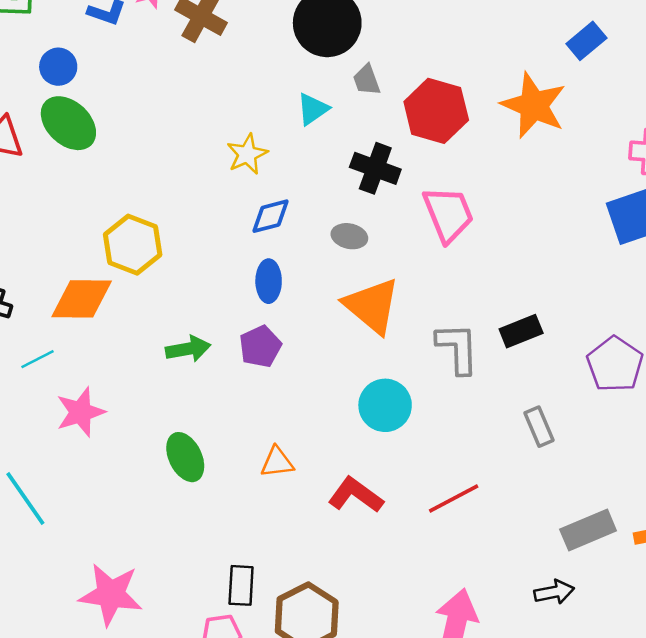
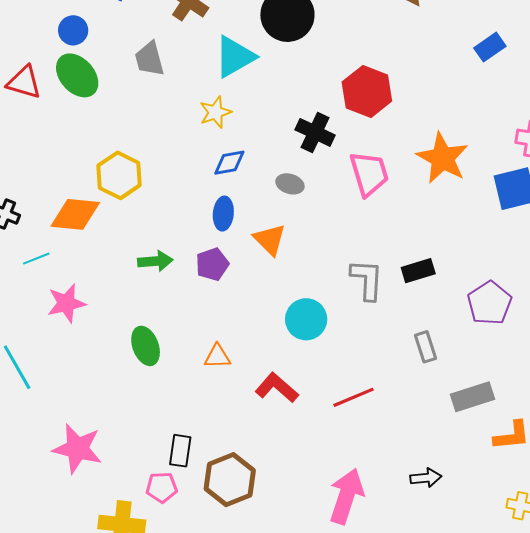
gray trapezoid: (367, 80) -> (150, 59), moved, size x1.4
orange star: (534, 105) -> (443, 158), moved
cyan triangle: (313, 109) -> (235, 57), moved, size x1.6
orange triangle: (372, 306) -> (270, 240), moved, size x0.7
gray rectangle: (588, 530) -> (473, 397), moved

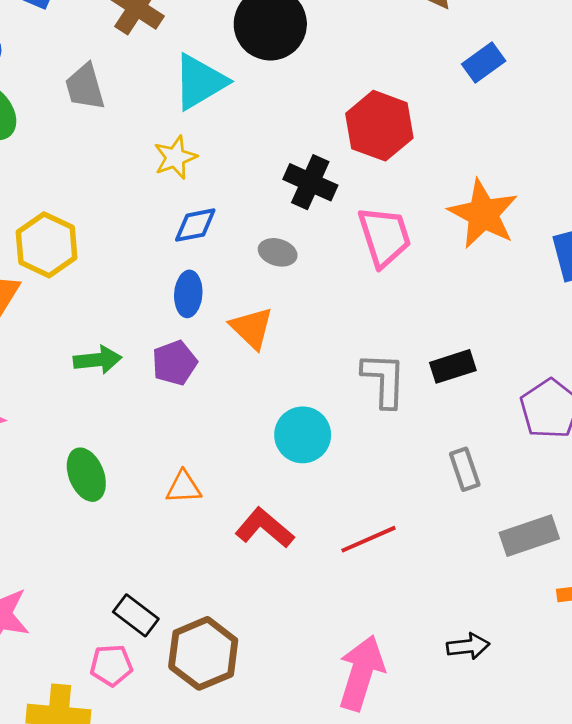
blue rectangle: (490, 47) -> (484, 63), moved
black rectangle: (180, 451) -> (136, 615), turned -60

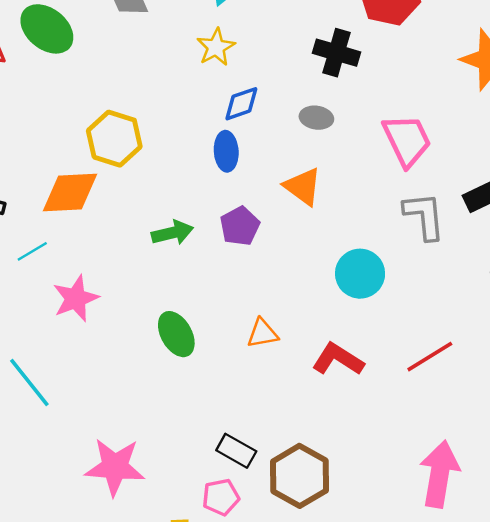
pink trapezoid: (384, 237) -> (407, 140), moved
blue ellipse: (188, 294) -> (226, 151), moved

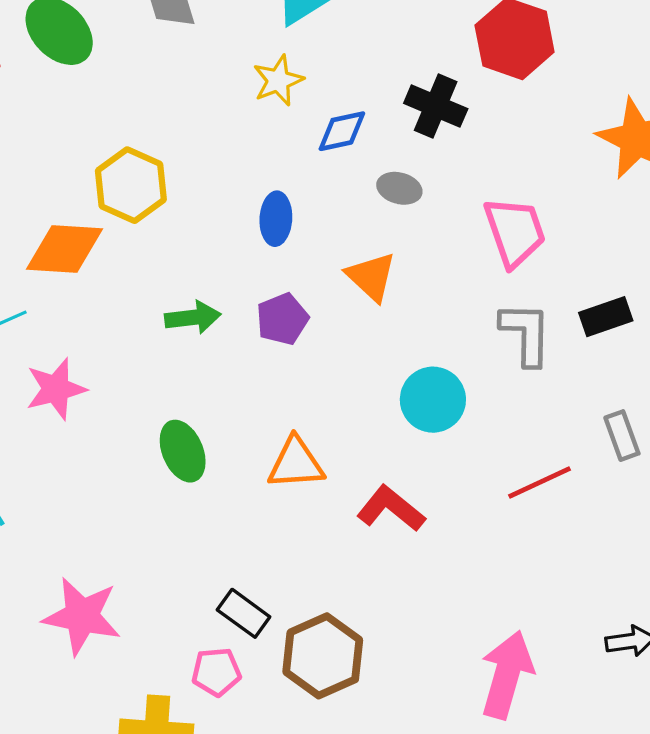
blue diamond: (241, 104) -> (342, 131), moved
orange triangle: (263, 333) -> (296, 463), size x1.4
red line: (430, 357) -> (540, 483), moved

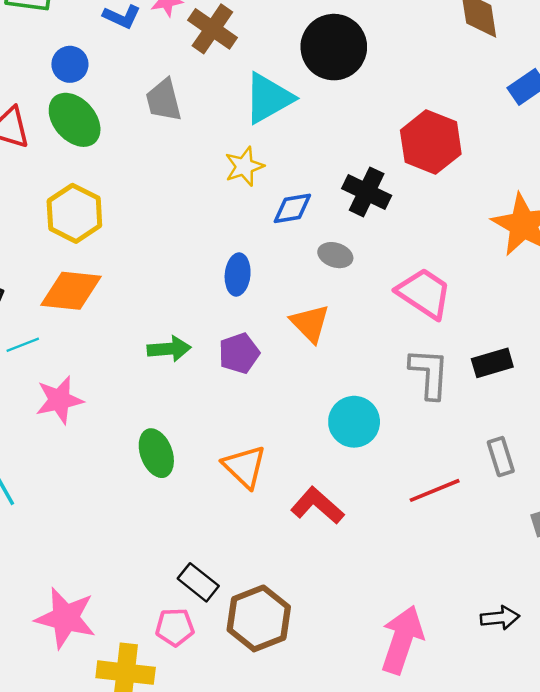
yellow hexagon: (131, 185) -> (74, 213), moved
pink trapezoid: (515, 232) -> (424, 293), turned -40
orange triangle: (296, 463) -> (245, 467), turned 45
pink star: (82, 616) -> (66, 618), moved

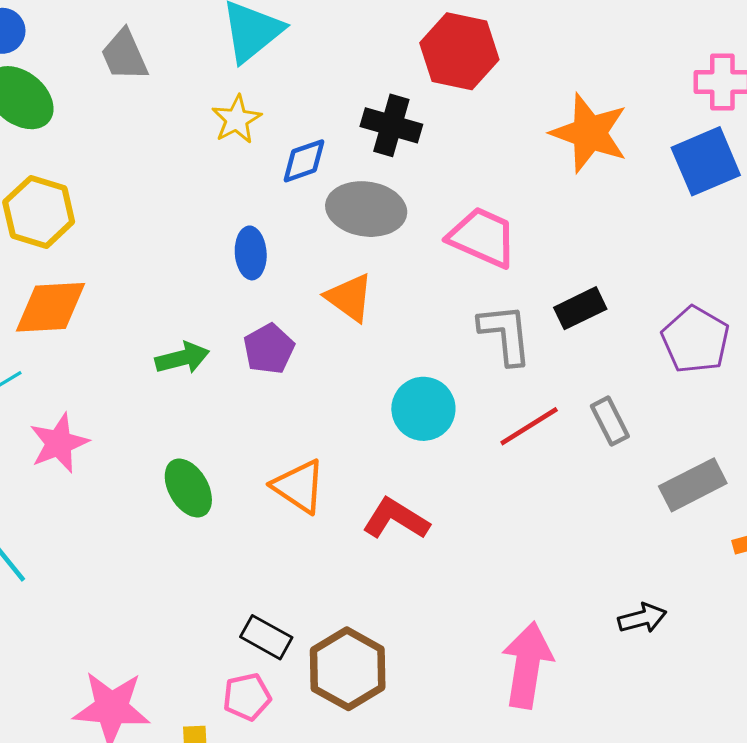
gray ellipse: (335, 255) -> (366, 209), size x1.8
red line: (435, 490) -> (529, 426), moved

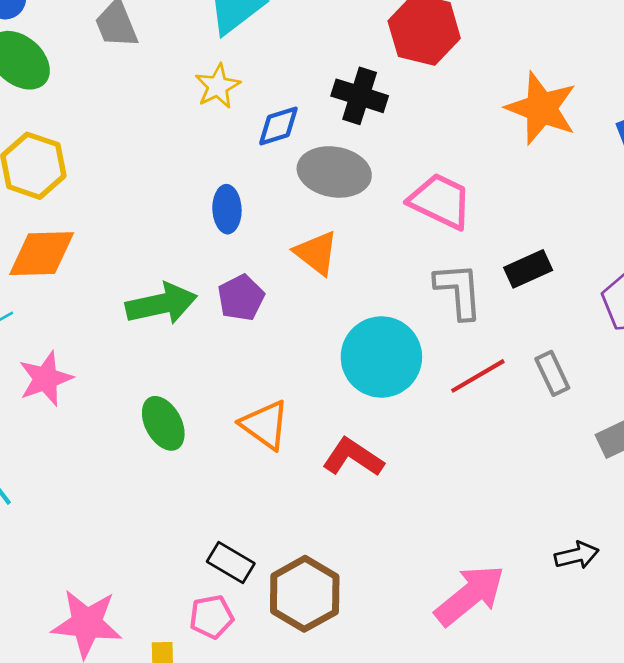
green arrow: (182, 358) -> (161, 304), size x1.4
cyan circle: (423, 409) -> (381, 357), size x1.4
pink arrow: (527, 665) -> (470, 595), turned 40

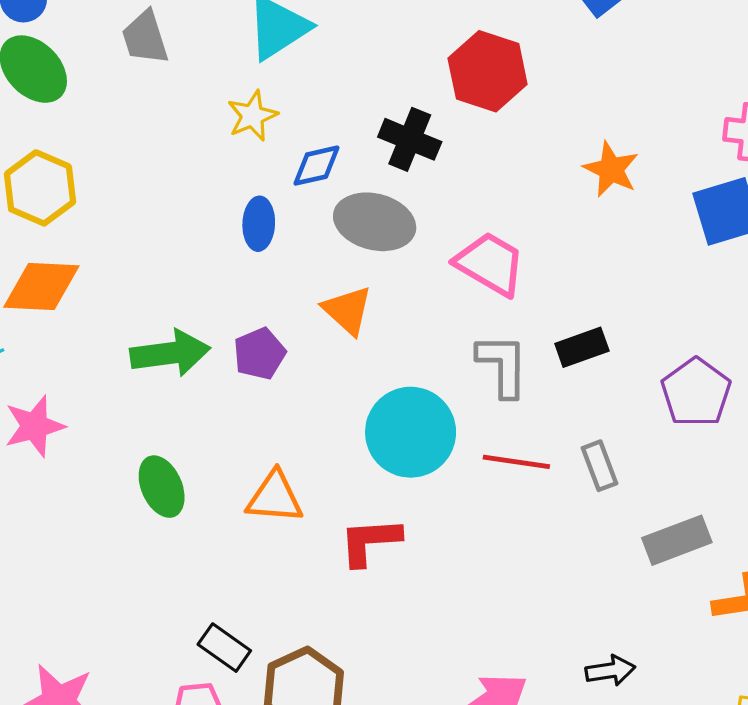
orange star: (541, 108) -> (611, 169), size x0.7
blue ellipse: (227, 209) -> (259, 224), moved
red line: (478, 376) -> (516, 462), turned 34
orange triangle: (265, 425) -> (275, 497), turned -36
red L-shape: (353, 457) -> (370, 541), turned -42

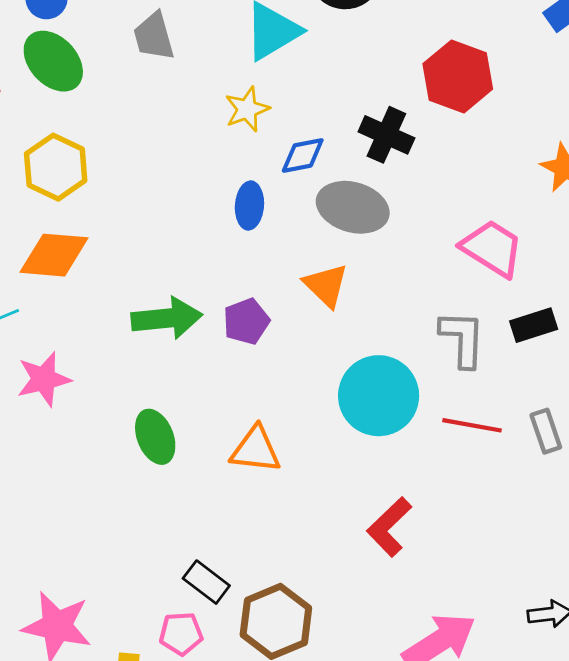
pink trapezoid: (490, 264) -> (492, 248), moved
red L-shape: (370, 541) -> (389, 527), moved, turned -42

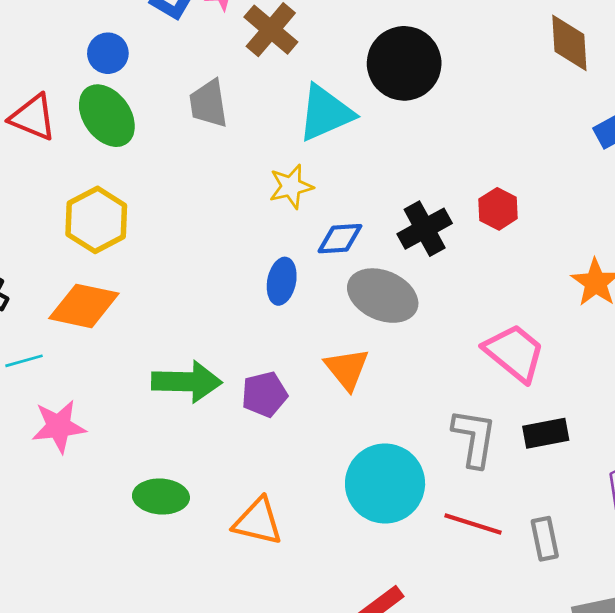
red hexagon: (458, 76) -> (498, 209), moved, size x0.6
black cross: (386, 135) -> (425, 229), turned 30
green ellipse: (155, 437) -> (161, 497), turned -72

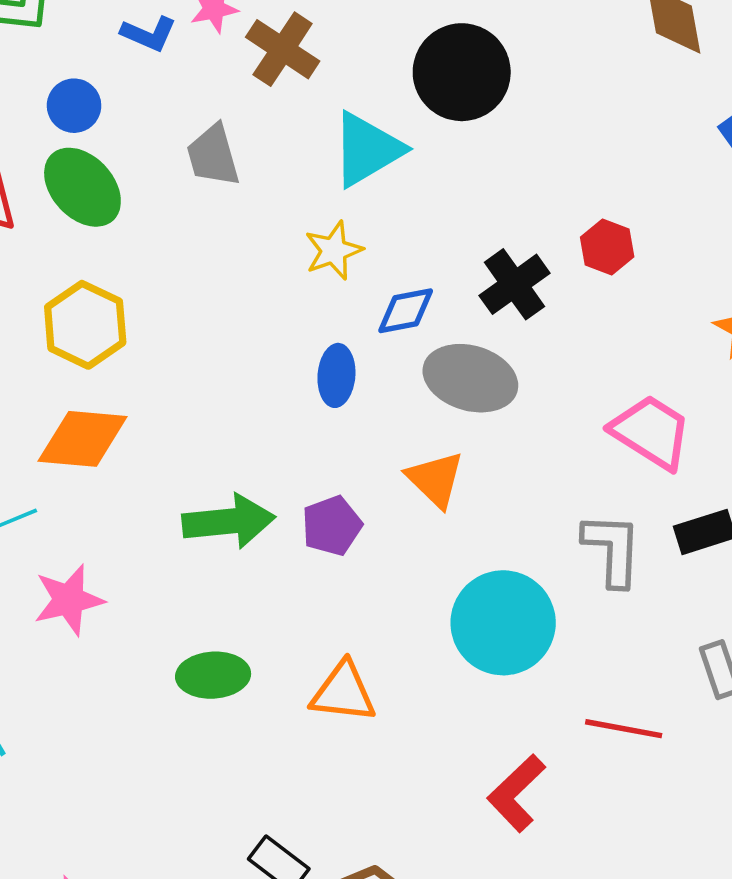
red line: (473, 524) -> (624, 729), moved

